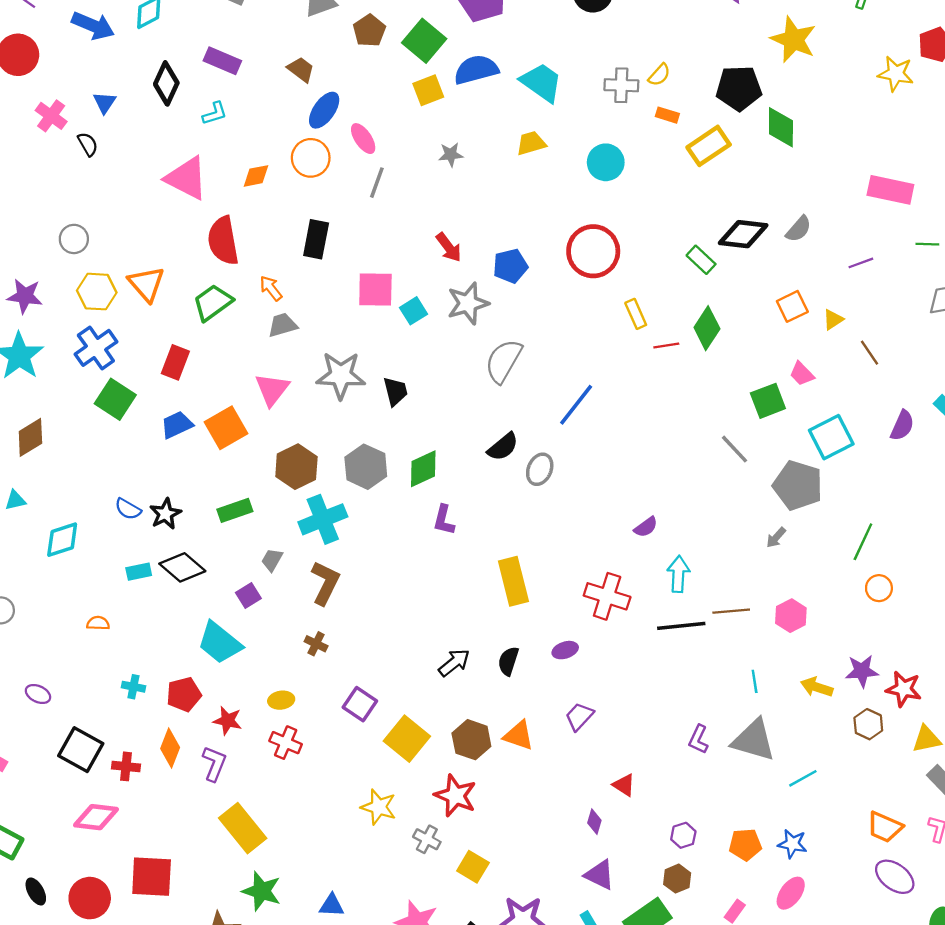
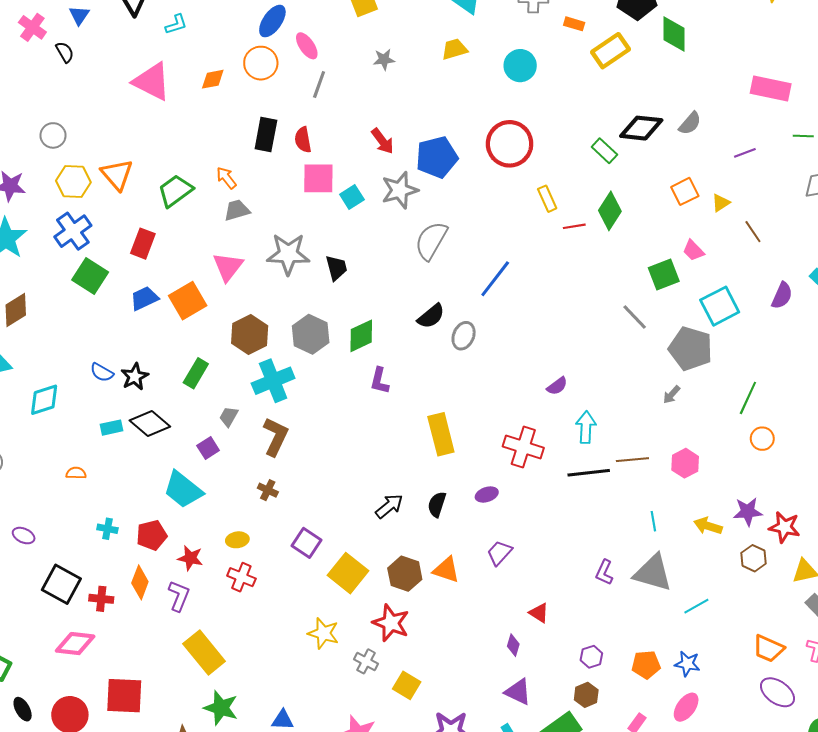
red semicircle: (223, 241) -> (303, 140), moved, size x0.6
blue pentagon: (510, 266) -> (437, 157), size x1.4
green rectangle: (235, 510) -> (196, 373), turned -40

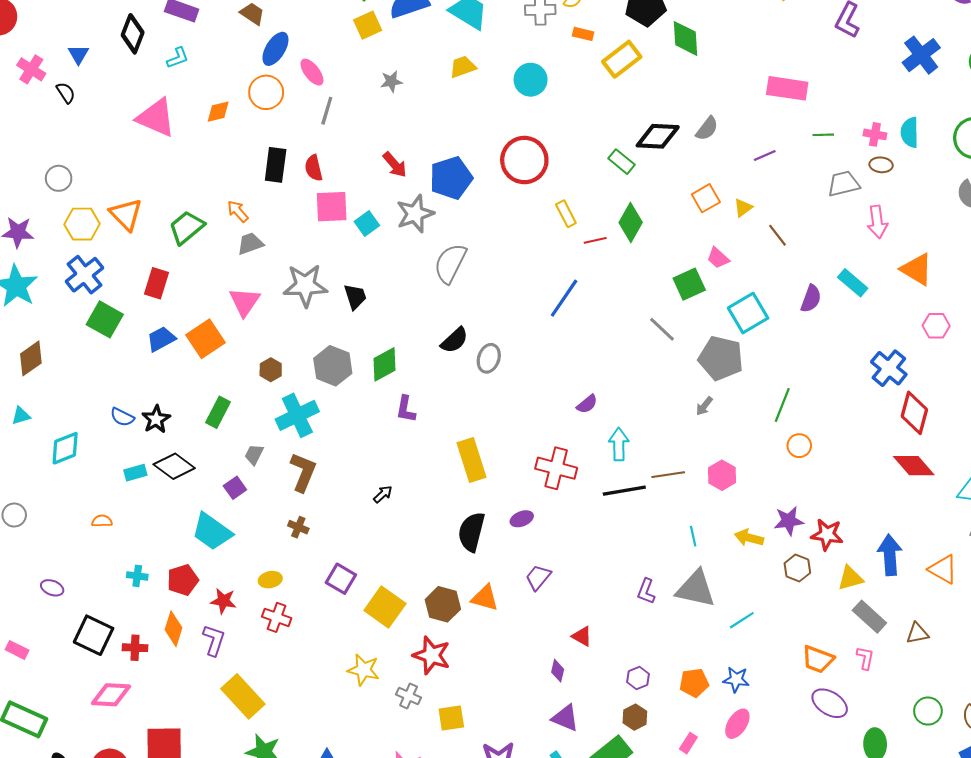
blue line: (495, 279) -> (564, 298), moved
brown hexagon: (250, 335) -> (271, 370), size x0.6
black semicircle: (437, 504) -> (471, 532), size x1.5
black arrow: (389, 506) -> (383, 494), moved, size x0.7
yellow square: (407, 685) -> (451, 718), turned -36

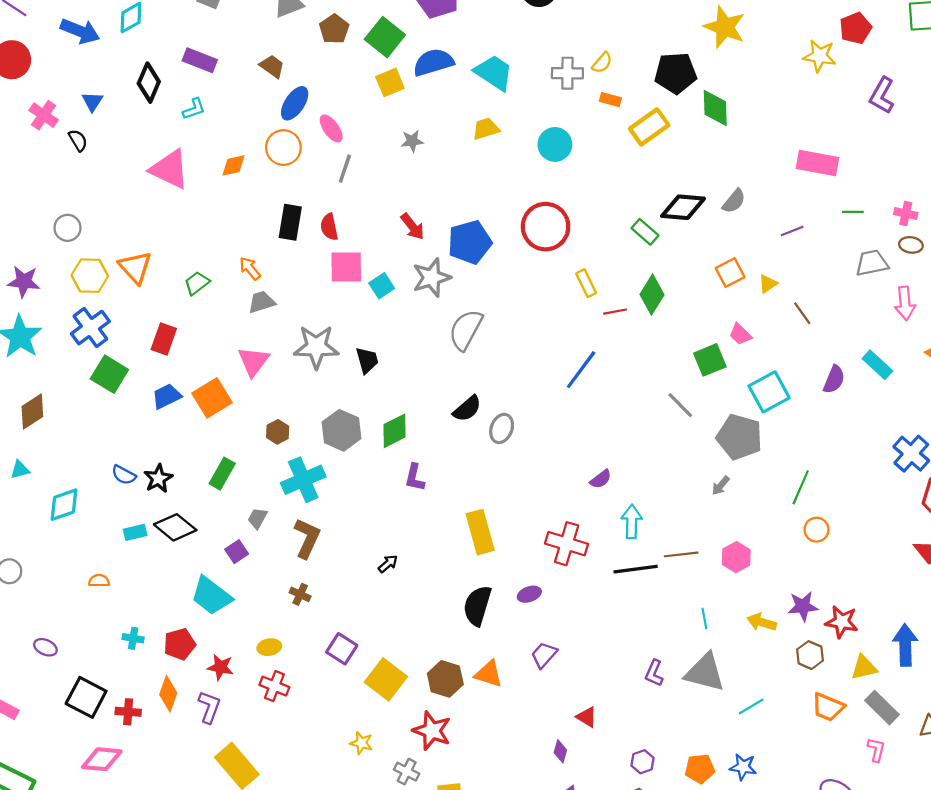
green trapezoid: (187, 227) -> (197, 283), size x0.7
orange trapezoid: (818, 659) -> (828, 707), moved
yellow star: (363, 670) -> (361, 743), size x0.7

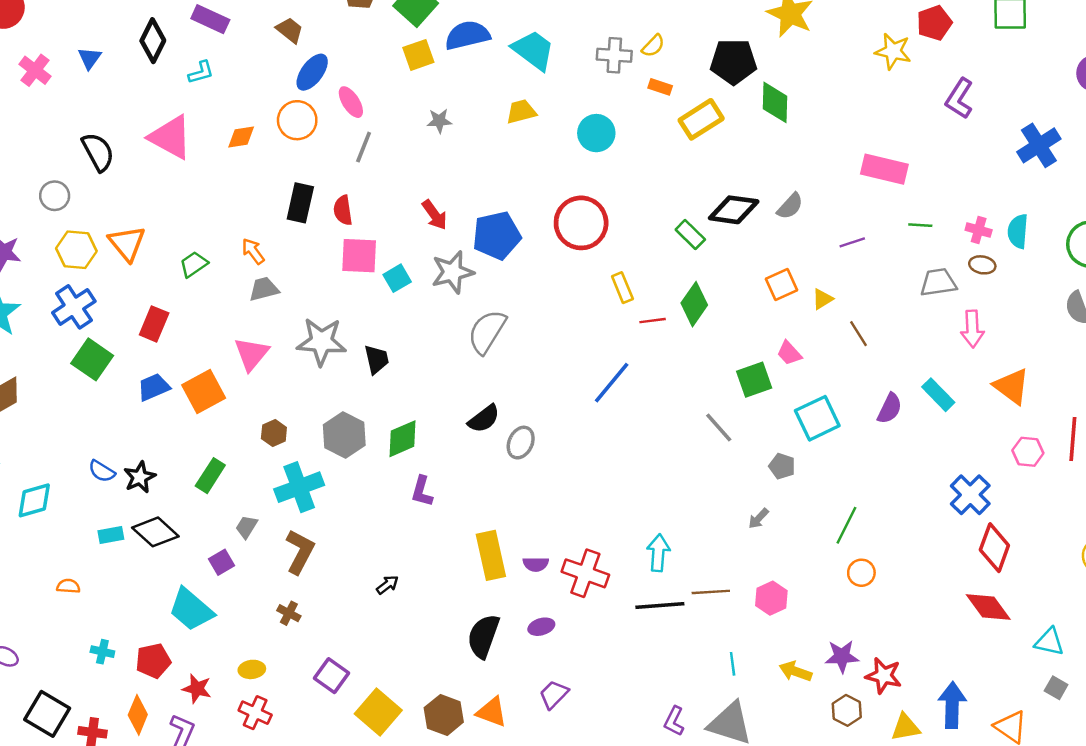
black semicircle: (78, 140) -> (98, 152), moved, size x1.6
gray pentagon: (739, 437) -> (782, 466), size x0.5
purple semicircle: (601, 479) -> (536, 564), moved, turned 35

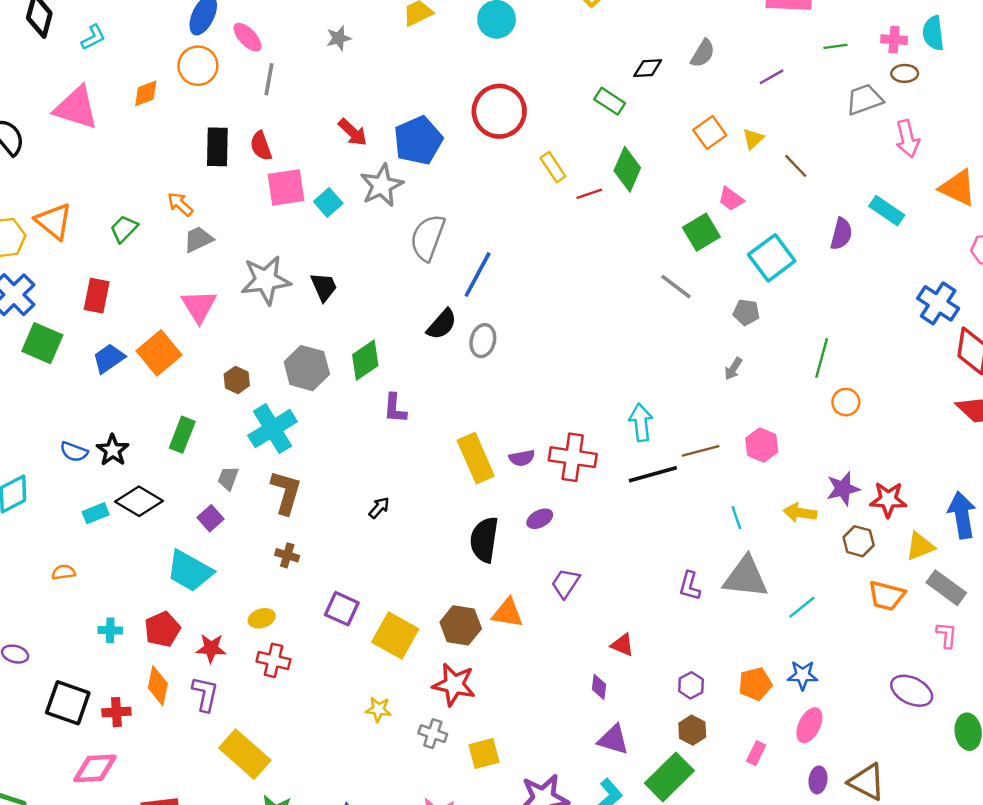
black diamond: (734, 210) -> (648, 68), size x0.6
blue line: (612, 383) -> (478, 275), moved

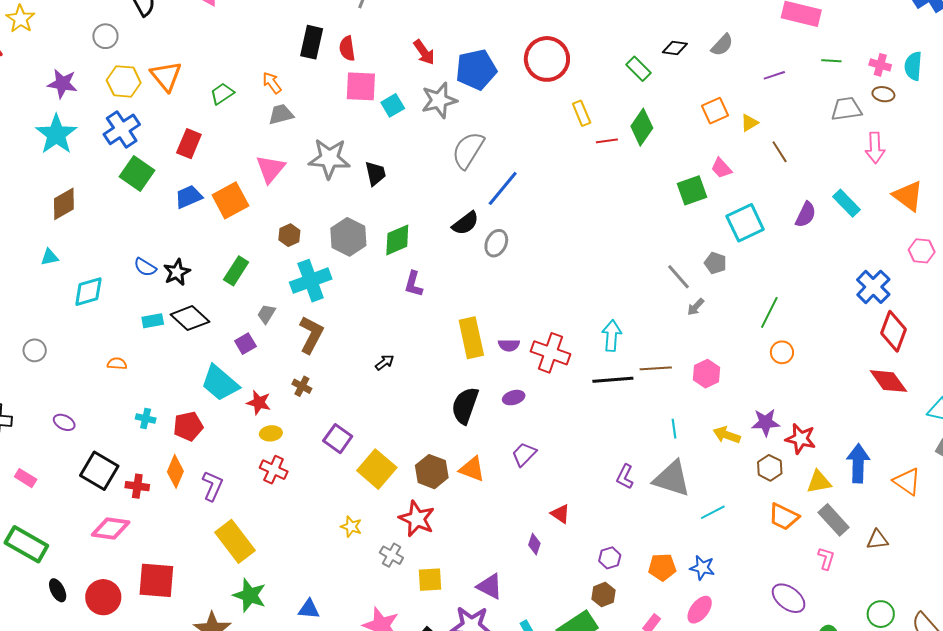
gray line: (676, 287) -> (679, 277), moved
red star: (211, 648) -> (259, 403), moved
purple triangle: (613, 740) -> (490, 586), moved

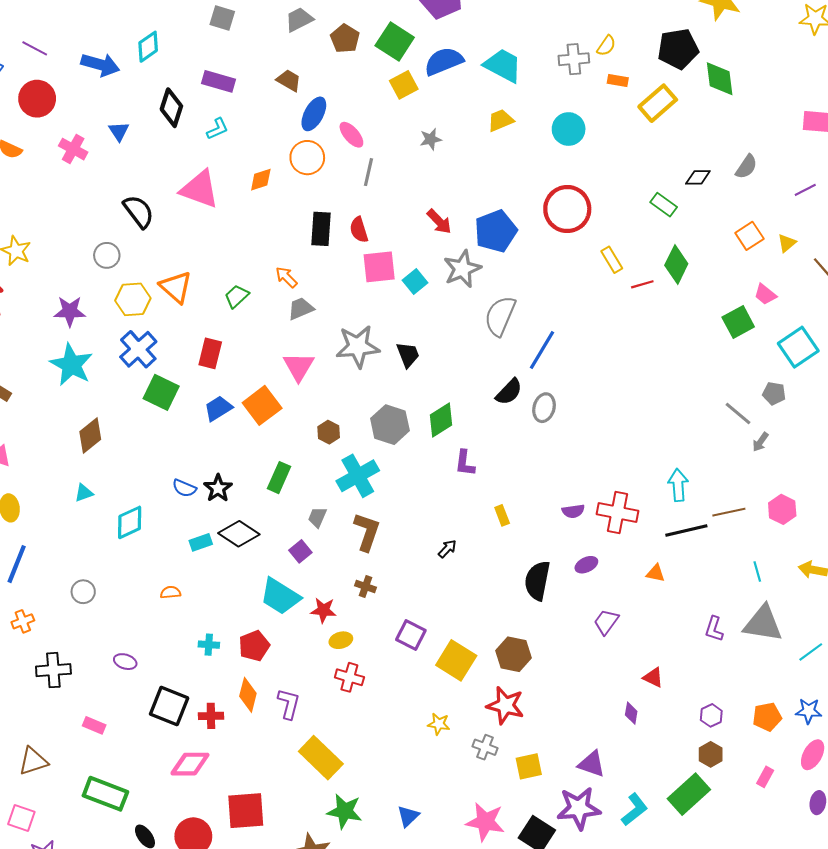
yellow rectangle: (471, 338) -> (502, 515), moved, size x0.5
orange triangle: (472, 469) -> (655, 573), moved, size x0.7
blue triangle: (309, 609) -> (408, 816), turned -40

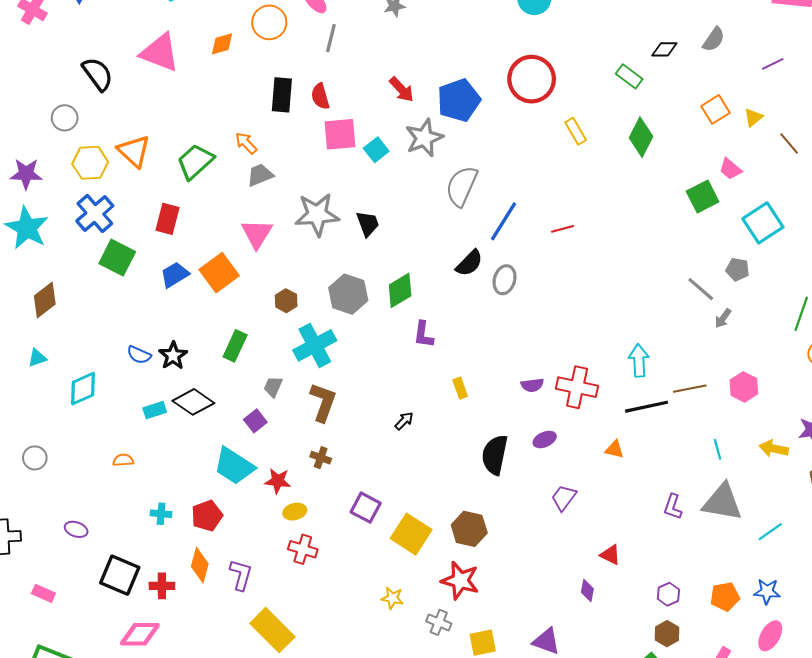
red line: (642, 284) -> (562, 229), moved
green trapezoid: (237, 296) -> (195, 162), size x1.5

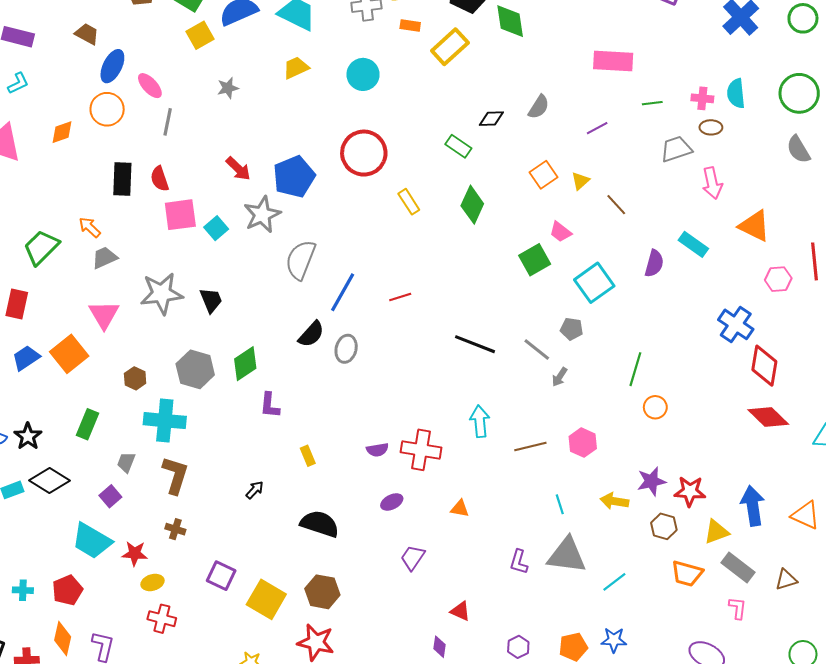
cyan cross: (315, 345) -> (165, 421), turned 36
black line: (646, 407) -> (475, 344), moved, turned 36
black semicircle: (495, 455) -> (320, 524), moved, turned 99

